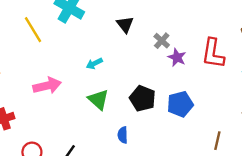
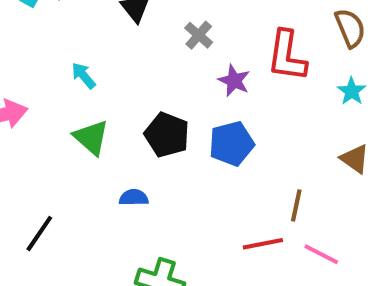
purple star: (177, 57) -> (234, 81), moved
cyan arrow: (94, 63) -> (84, 76), turned 77
blue semicircle: (123, 135) -> (134, 198), turned 91

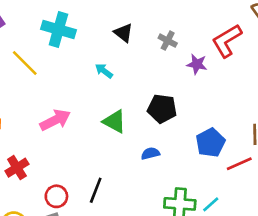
red L-shape: (287, 56) -> (227, 41), turned 64
cyan arrow: (84, 76) -> (104, 71), moved
blue pentagon: (231, 144) -> (210, 143), moved

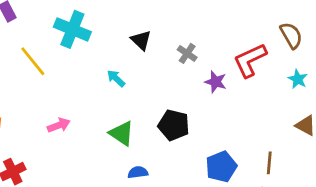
pink arrow: (55, 120) -> (59, 125), size x0.7
blue semicircle: (150, 153) -> (138, 172), moved

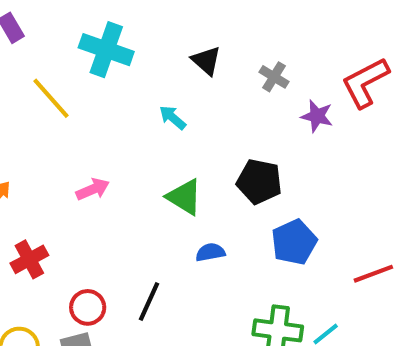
blue pentagon: (221, 167) -> (294, 242), moved

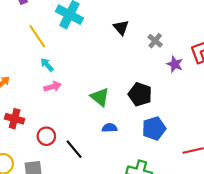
cyan arrow: (173, 118) -> (47, 65), moved
red cross: (29, 259) -> (15, 119), turned 36
black line: (149, 302) -> (74, 149), turned -72
red circle: (88, 307) -> (46, 136), moved

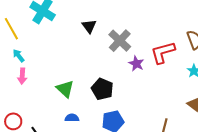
gray cross: (155, 41) -> (120, 41), size x1.6
pink arrow: (53, 87) -> (22, 76), turned 105

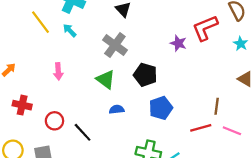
gray cross: (120, 41) -> (115, 45), moved
cyan arrow: (18, 56) -> (70, 30), moved

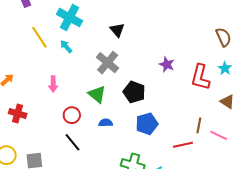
red L-shape: (205, 28) -> (200, 77), moved, turned -56
red circle: (54, 121) -> (72, 115), moved
pink line: (232, 131) -> (219, 135), moved

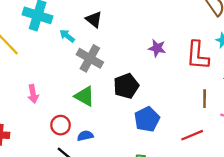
cyan arrow: (66, 46) -> (67, 36), moved
black pentagon: (134, 92) -> (126, 86), turned -30
blue semicircle: (106, 123) -> (85, 136), moved
brown line: (199, 125) -> (205, 99), moved

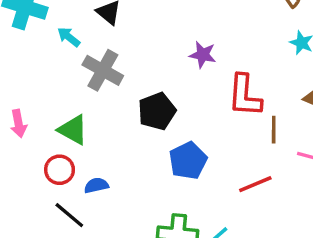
red L-shape: (198, 55) -> (245, 96), moved
green triangle: (85, 96) -> (73, 130), moved

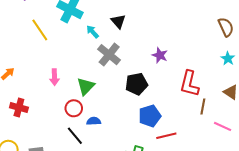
purple star: (203, 55) -> (160, 55), moved
green triangle: (73, 130) -> (86, 86), turned 36
red line: (255, 184) -> (166, 136), moved

